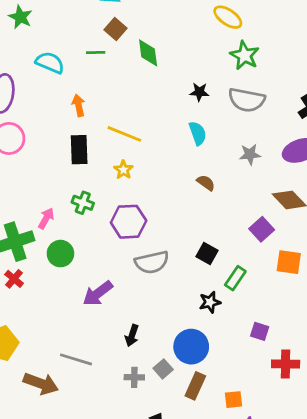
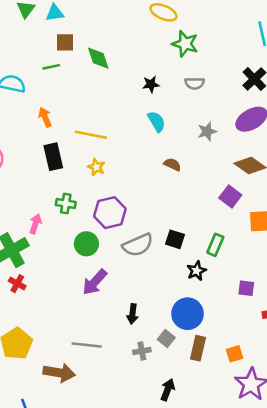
brown square: (116, 29) -> (65, 42), turned -30
gray semicircle: (247, 100) -> (195, 83), size x0.6
black square: (207, 253) -> (175, 239), moved
green circle: (60, 254) -> (86, 244), moved

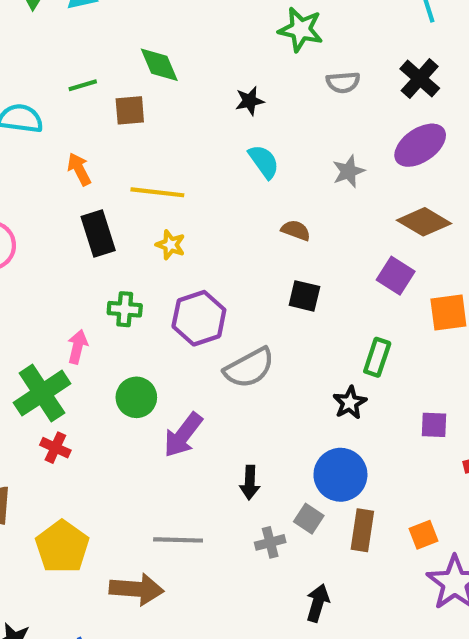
brown square: (65, 42) -> (130, 110), moved
gray semicircle: (195, 83) -> (343, 82), moved
black square: (175, 239) -> (304, 296), moved
green circle: (86, 244) -> (136, 397), moved

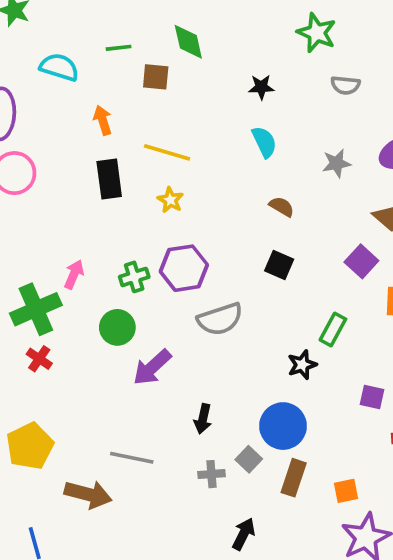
green cross: (125, 309) -> (134, 277), moved, turned -32

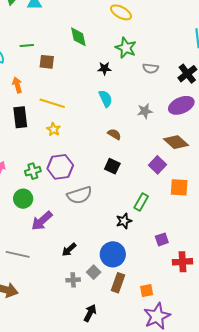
green star: (317, 33) -> (126, 48), moved
green diamond: (188, 42) -> (78, 37), moved
purple square: (372, 397) -> (162, 239), turned -32
black arrow: (203, 419) -> (69, 250), turned 35
gray line: (132, 458) -> (18, 254), moved

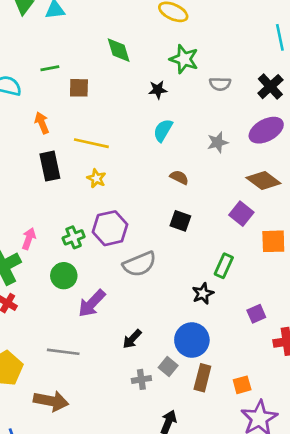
cyan semicircle: (106, 99) -> (163, 130), turned -120

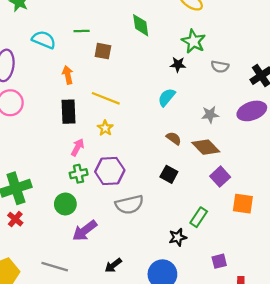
black star: (158, 90) -> (178, 64), moved
brown diamond: (263, 180) -> (206, 147), moved
pink arrow: (29, 239) -> (78, 147), moved

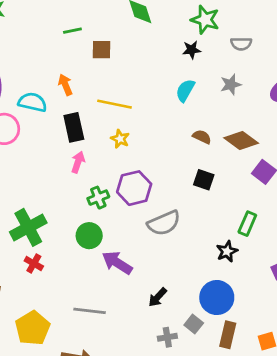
cyan semicircle: (44, 40) -> (32, 102), moved
gray star: (210, 115) -> (231, 84), moved
pink arrow: (78, 147) -> (78, 162), moved
purple arrow: (85, 231) -> (117, 263), turned 80

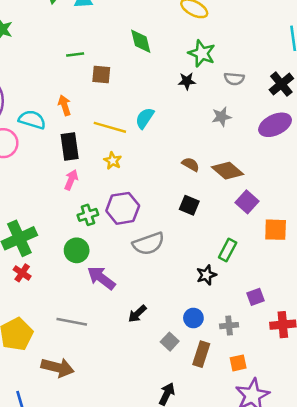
cyan semicircle: (185, 90) -> (145, 118), moved
blue circle: (217, 298) -> (193, 318), size x0.6
gray cross: (167, 337) -> (229, 326), moved

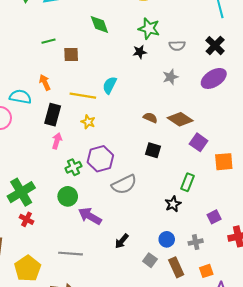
black rectangle: (70, 146) -> (53, 115), turned 30
brown rectangle: (201, 354) -> (176, 267), turned -36

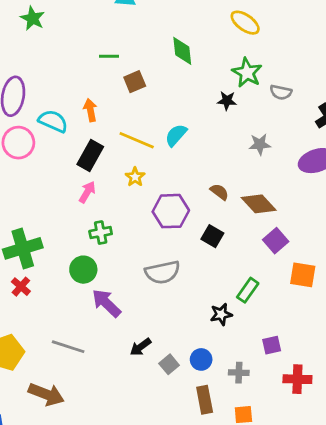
gray semicircle: (177, 46) -> (281, 92), moved
brown square: (71, 55) -> (135, 82), turned -35
purple hexagon: (100, 159) -> (171, 211), moved
gray square: (150, 260) -> (169, 364), moved

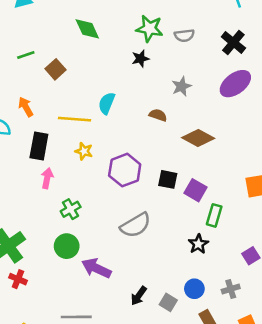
brown semicircle: (219, 192) -> (158, 115), moved
purple square: (276, 241) -> (196, 190), moved

